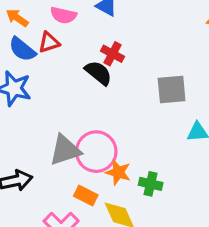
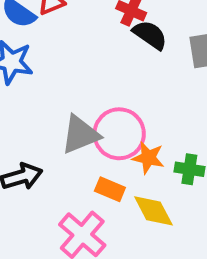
black semicircle: (98, 73) -> (150, 35), moved

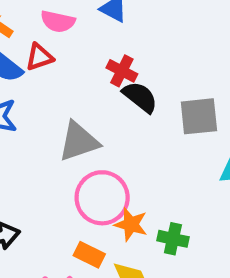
gray triangle: (80, 135) -> (79, 142), moved

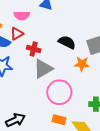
red cross: (122, 71) -> (34, 49), moved
orange star: (131, 224) -> (82, 64), moved

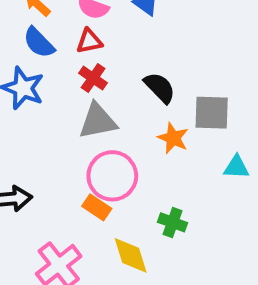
red triangle: (17, 34) -> (89, 41), moved
orange rectangle: (59, 120) -> (97, 207), moved

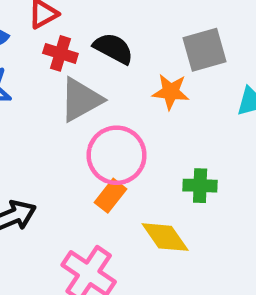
black semicircle: (160, 88) -> (113, 48), moved
orange rectangle: (97, 207) -> (110, 196), turned -68

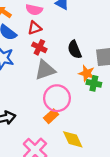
black semicircle: (113, 48) -> (75, 50), moved, turned -150
green cross: (200, 186) -> (94, 83), moved

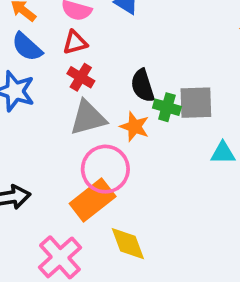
orange star: (87, 73) -> (135, 127), moved
green cross: (94, 83) -> (167, 107), moved
orange rectangle: (51, 116) -> (93, 200), size x1.6

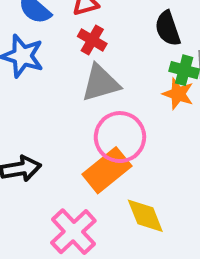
black semicircle: (143, 86) -> (168, 28), moved
orange star: (135, 127) -> (178, 94), moved

